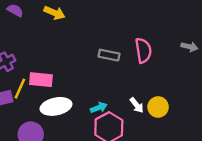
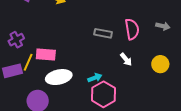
gray arrow: (189, 47) -> (163, 26), moved
white arrow: (137, 105) -> (126, 59), moved
yellow circle: (158, 107) -> (160, 64), moved

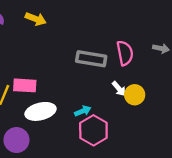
gray rectangle: (103, 33) -> (91, 59), size x1.4
yellow circle: (160, 64) -> (135, 95), moved

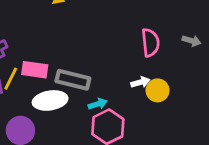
gray rectangle: (91, 59) -> (73, 80), moved
white arrow: (119, 89) -> (140, 82), turned -70

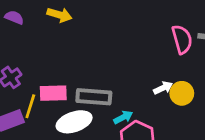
pink semicircle: (150, 43) -> (182, 39), moved

